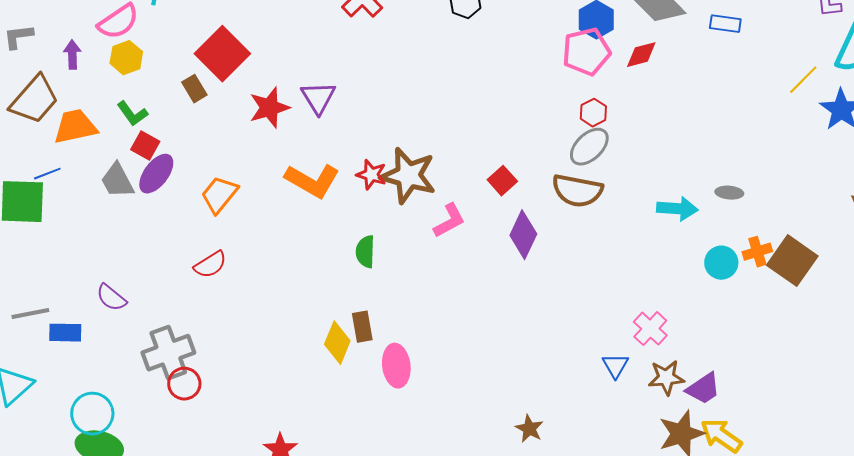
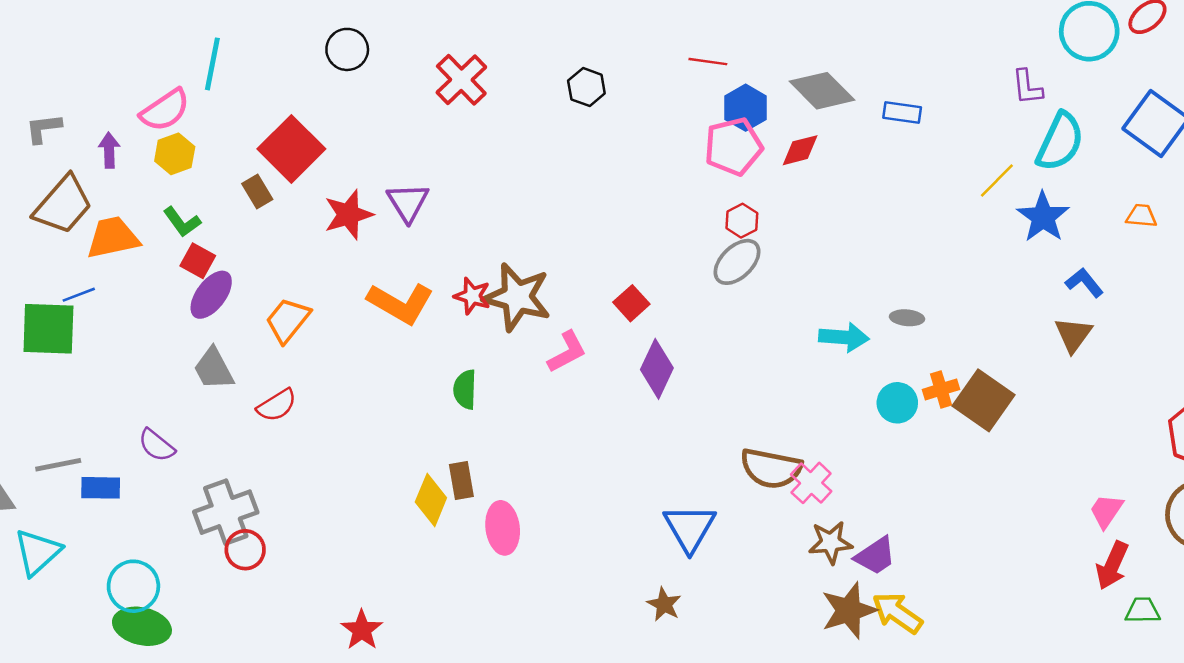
gray trapezoid: (117, 181) -> (214, 369), moved
brown semicircle: (577, 191) -> (771, 468), moved
blue triangle: (615, 366) -> (690, 528), moved, size x1.6

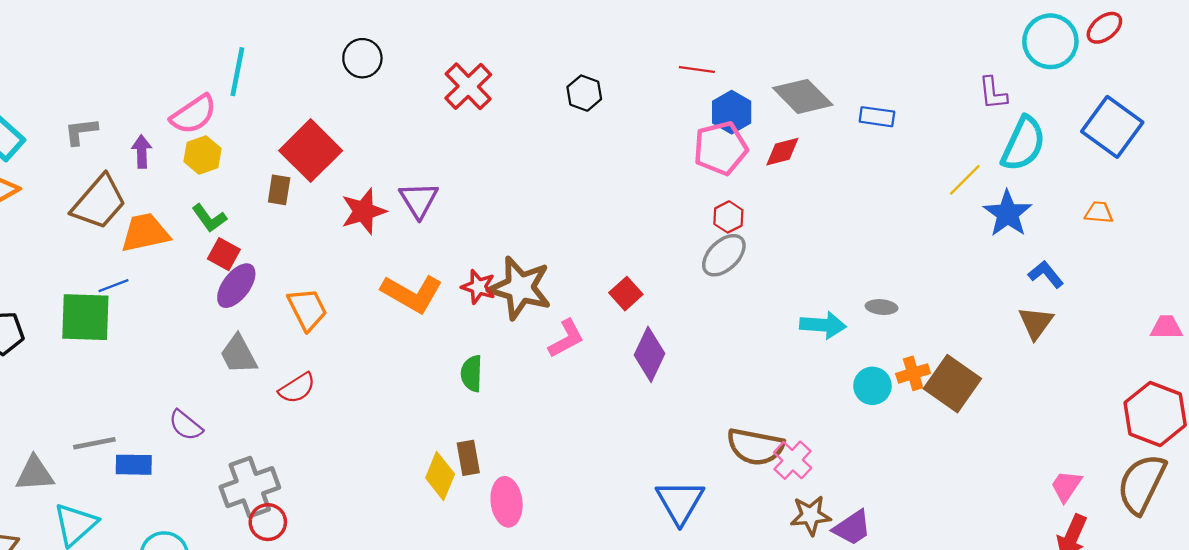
brown rectangle: (257, 191) -> (279, 190), turned 40
orange trapezoid: (288, 320) -> (307, 309), turned 114

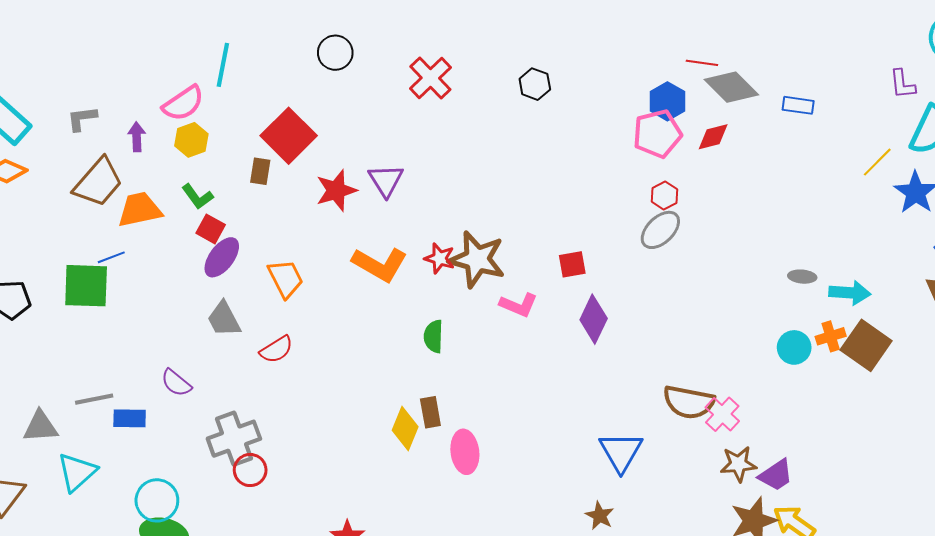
red line: (697, 69) -> (702, 63), moved
red square: (626, 294) -> (572, 264), turned 32
cyan arrow: (823, 325) -> (850, 293), moved
pink L-shape: (566, 339) -> (519, 305), turned 51

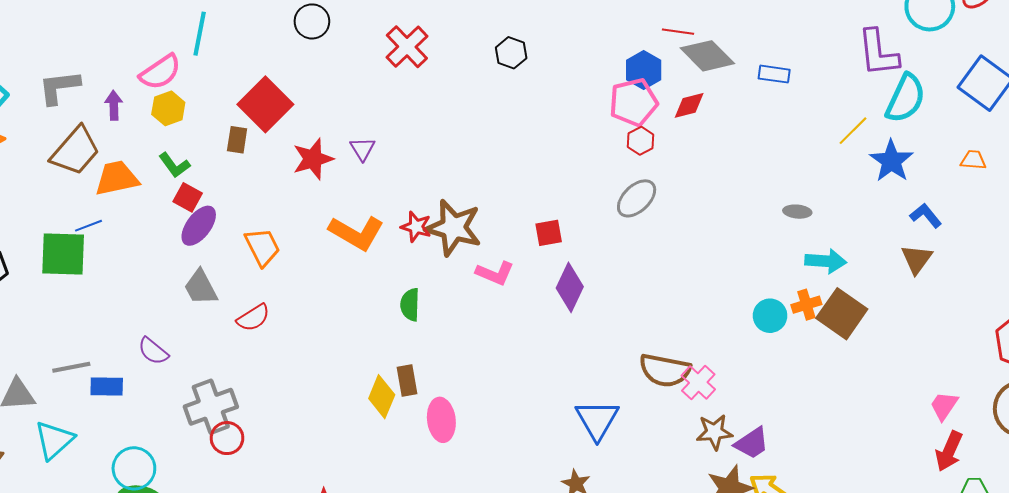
purple L-shape: (903, 84) -> (878, 53), size x1.6
gray L-shape: (82, 119) -> (59, 87), size x1.4
purple triangle: (386, 180) -> (362, 149), size x0.7
red hexagon: (664, 196) -> (641, 141), moved
gray ellipse: (802, 277) -> (797, 212), moved

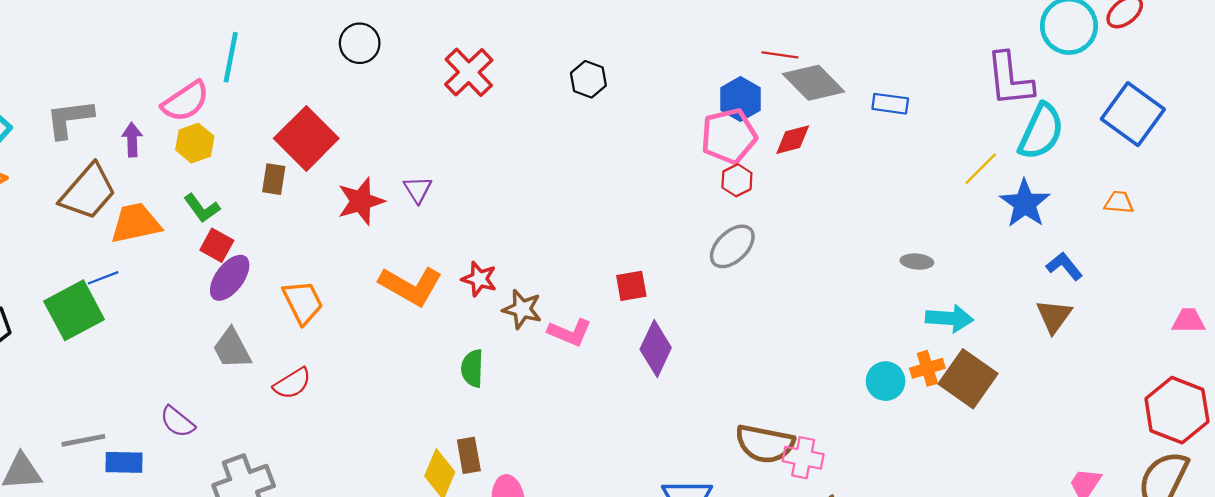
brown star: (454, 228) -> (522, 309), moved, size x0.6
green square: (63, 254) -> (74, 310), turned -30
pink cross: (698, 382) -> (803, 458), turned -32

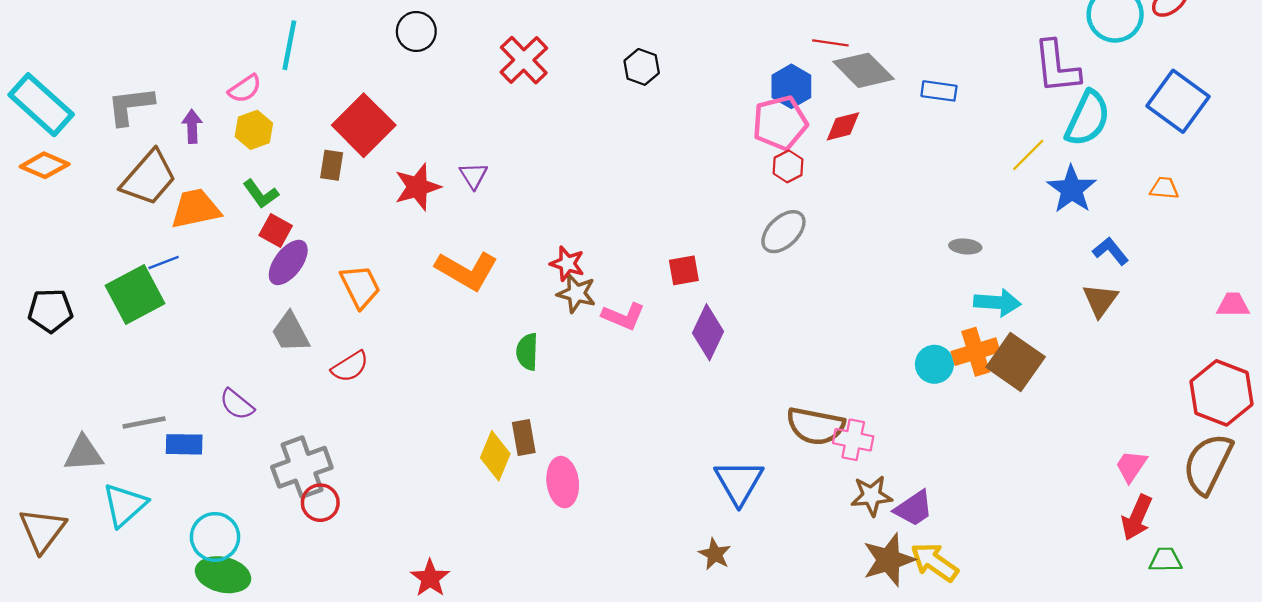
pink semicircle: (186, 101) -> (245, 89), size x0.7
red star: (479, 279) -> (567, 264), moved
orange cross: (927, 368) -> (976, 352), size x1.4

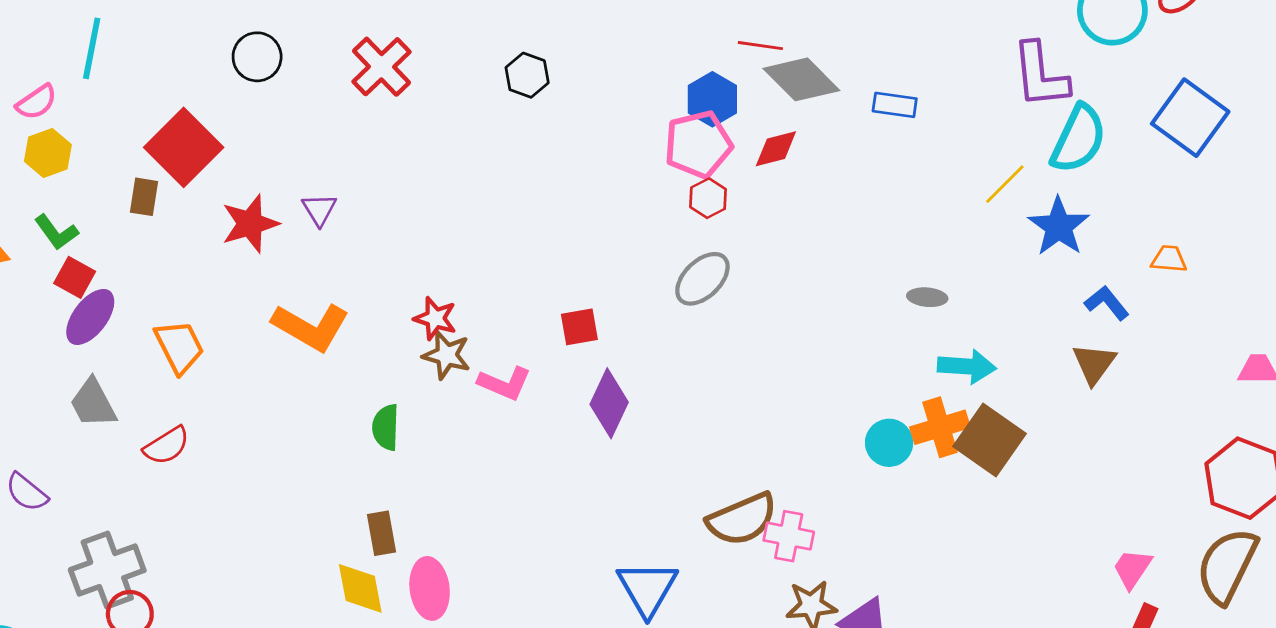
black circle: (416, 31) -> (257, 57), moved
orange trapezoid: (1164, 188) -> (1169, 259), moved
brown semicircle: (815, 426) -> (742, 519), turned -34
yellow diamond: (495, 456) -> (360, 588), moved, turned -33

